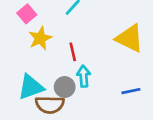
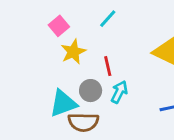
cyan arrow: (84, 76) -> (119, 92), turned 30
gray circle: (65, 87) -> (91, 91), moved

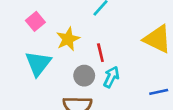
pink square: (59, 26) -> (35, 21), moved
cyan triangle: (63, 103) -> (38, 63), moved, turned -32

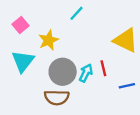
red line: (100, 53) -> (103, 68), moved
gray circle: (84, 76) -> (63, 72), size x1.5

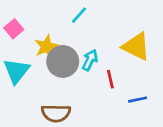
gray circle: (63, 72) -> (63, 61), moved
cyan arrow: (86, 73) -> (90, 60), moved

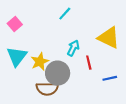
yellow star: (46, 46) -> (40, 62), moved
gray circle: (63, 61) -> (58, 73), moved

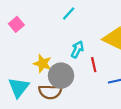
cyan triangle: (17, 56) -> (19, 88), moved
yellow star: (40, 62) -> (43, 64), turned -30

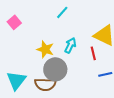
yellow star: (43, 64) -> (45, 49), moved
red line: (94, 65) -> (93, 53), moved

